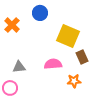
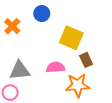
gray triangle: (19, 67) -> (20, 70), size x1.5
orange star: (74, 81) -> (78, 85), size x1.6

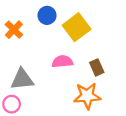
yellow square: (71, 38) -> (77, 27), moved, turned 30
pink semicircle: (55, 67) -> (62, 62), moved

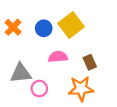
blue circle: (47, 15) -> (44, 28), moved
pink circle: (12, 104) -> (39, 89), moved

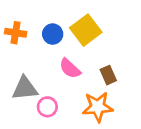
orange cross: (13, 27) -> (16, 33), turned -35
pink semicircle: (58, 57) -> (70, 68), turned -132

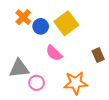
orange cross: (16, 33) -> (23, 17), moved, turned 35
brown rectangle: (108, 75) -> (98, 55), moved

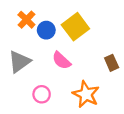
gray triangle: (19, 68) -> (19, 62), moved, turned -30
orange star: (76, 83) -> (86, 94), turned 30

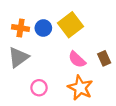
orange cross: (26, 20) -> (21, 28), moved, turned -35
pink semicircle: (61, 60) -> (77, 59), moved

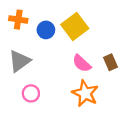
orange cross: (21, 28) -> (18, 20), moved
pink circle: (39, 88) -> (31, 93), moved

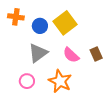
gray triangle: (19, 61) -> (38, 53), moved
orange star: (85, 93) -> (60, 81), moved

